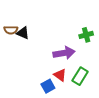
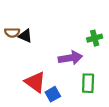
red triangle: (60, 75) -> (35, 82), moved, size x1.5
green rectangle: (80, 76) -> (88, 83), turned -30

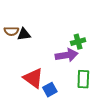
black triangle: (25, 36) -> (24, 34), turned -32
green cross: (95, 38) -> (78, 42), moved

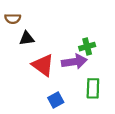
brown semicircle: (11, 31) -> (13, 19), moved
red triangle: (33, 78) -> (43, 65), moved

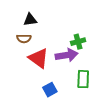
brown semicircle: (13, 19) -> (24, 38), moved
black triangle: (27, 38) -> (30, 20), moved

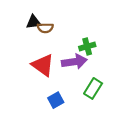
brown semicircle: (24, 38) -> (45, 28), moved
green rectangle: (83, 79) -> (93, 88), turned 30

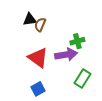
brown semicircle: (45, 28) -> (40, 25), turned 112
blue square: (56, 100) -> (38, 89), moved

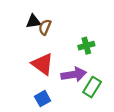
purple arrow: (66, 55) -> (74, 74), moved

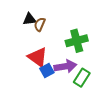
green cross: (86, 46) -> (77, 41), size x1.5
blue square: (43, 99) -> (47, 71), moved

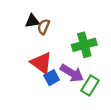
purple arrow: (65, 66) -> (72, 73), turned 40

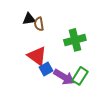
brown semicircle: (44, 27) -> (39, 24), turned -32
purple arrow: (72, 73) -> (64, 77), moved

